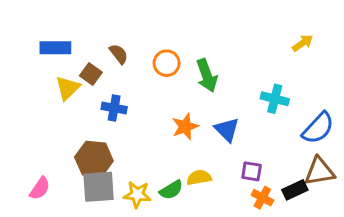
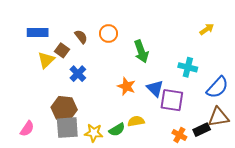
orange circle: (167, 63) -> (109, 33), moved
blue cross: (114, 108) -> (78, 74), turned 35
orange star: (185, 127) -> (126, 86), turned -30
purple square: (252, 171) -> (172, 100), moved, size x1.6

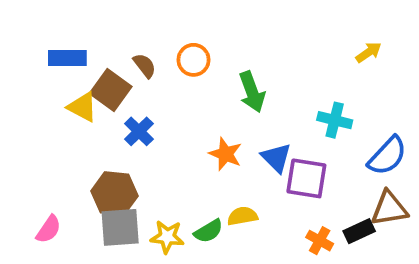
brown square: (62, 50) -> (111, 90), size x1.5
yellow triangle: (46, 60) -> (82, 107), turned -48

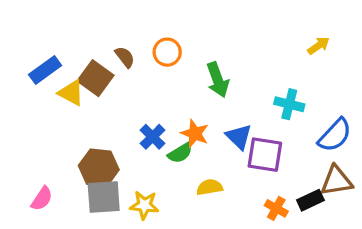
blue rectangle: (67, 58) -> (45, 70), moved, turned -36
blue cross: (139, 131) -> (153, 137), moved
green semicircle: (209, 231) -> (180, 153), moved

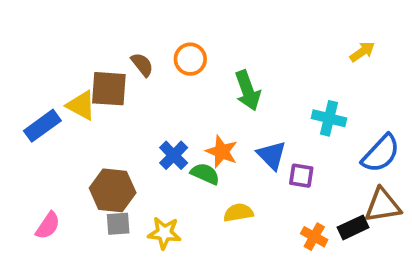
blue rectangle: (45, 70) -> (42, 126), moved
brown square: (96, 78) -> (109, 89), turned -32
green semicircle: (180, 153) -> (205, 174), turned -125
purple square: (265, 155) -> (301, 176), size x0.6
gray square: (104, 197) -> (118, 224), size x0.6

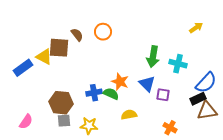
green arrow: (248, 91) -> (153, 57), moved, turned 30
blue cross: (174, 155) -> (94, 93), moved, turned 35
black rectangle: (353, 227) -> (198, 99), moved

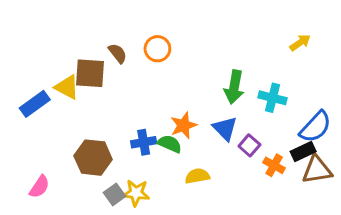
orange star: (120, 82) -> (184, 125), turned 30
purple square: (163, 95) -> (249, 145), turned 32
gray square: (64, 121) -> (115, 194), moved, turned -32
orange cross: (170, 128) -> (274, 165), moved

